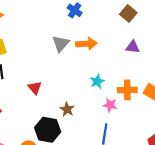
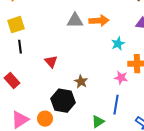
gray triangle: (61, 44) -> (75, 21), turned 48
cyan star: (97, 81) -> (118, 44), moved

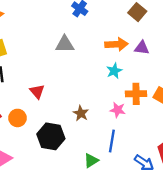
orange arrow: (99, 21) -> (116, 44), moved
brown star: (81, 82) -> (81, 113), moved
orange circle: (45, 119) -> (18, 118), moved

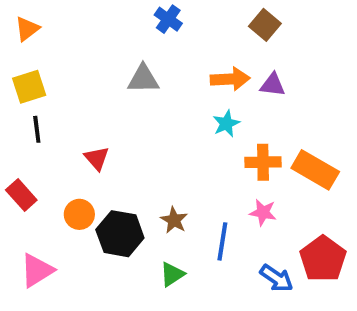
pink star: (118, 110) -> (263, 212), moved
brown star: (81, 113) -> (174, 220), moved
orange circle: (18, 118) -> (79, 214), moved
green triangle: (91, 161) -> (172, 274), moved

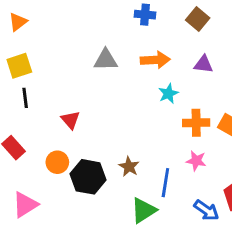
blue cross: (168, 19) -> (145, 15), moved, turned -30
orange arrow: (230, 79) -> (155, 60), moved
green triangle: (172, 274) -> (144, 210), moved, size x1.4

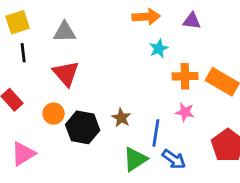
gray triangle: (106, 60) -> (65, 32), moved
red triangle: (70, 120) -> (66, 73), size x1.5
blue arrow: (206, 210) -> (174, 159), moved

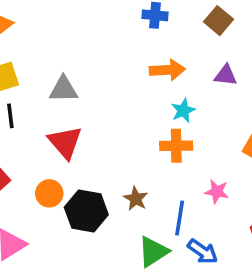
orange cross: (185, 76) -> (176, 146), moved

